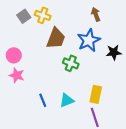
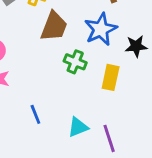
yellow rectangle: (96, 94) -> (111, 77), moved
cyan triangle: (67, 100) -> (78, 127), moved

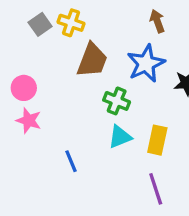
yellow rectangle: (111, 77) -> (157, 140), moved
cyan triangle: (78, 127) -> (120, 137), moved

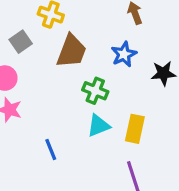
gray square: (40, 24) -> (21, 42), moved
blue star: (146, 63) -> (124, 54), size x0.7

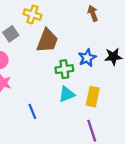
blue star: (124, 54) -> (87, 58), moved
green cross: (95, 91) -> (64, 69), turned -30

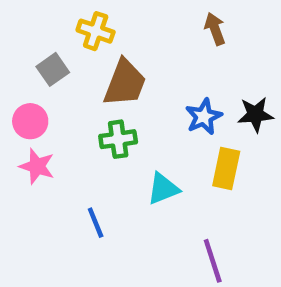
green cross: (64, 69) -> (118, 139), moved
yellow rectangle: (93, 97) -> (226, 169), moved

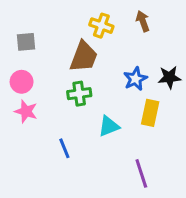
yellow cross: (96, 31) -> (101, 26), moved
gray square: (53, 69) -> (26, 42), moved, turned 30

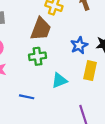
blue line: (64, 148) -> (27, 97), turned -56

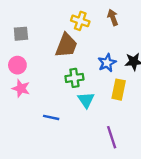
green cross: (38, 56) -> (74, 78), moved
cyan triangle: (59, 80) -> (86, 100), turned -42

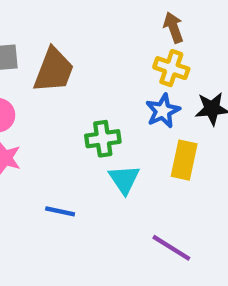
yellow cross: (80, 21) -> (171, 68), moved
brown trapezoid: (66, 45) -> (54, 70), moved
purple line: (112, 137) -> (171, 248), turned -40

